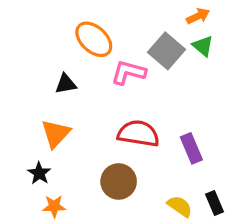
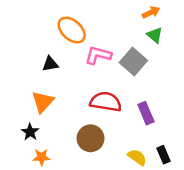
gray square: (167, 51) -> (133, 61), moved

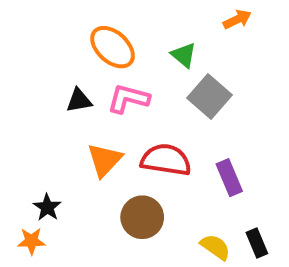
green triangle: (155, 35) -> (184, 55), moved
pink L-shape: (98, 55) -> (128, 99), moved
orange triangle: (43, 102) -> (105, 160), moved
orange star: (41, 157) -> (31, 241), moved

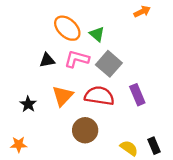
green triangle: (184, 55) -> (97, 34), moved
gray square: (209, 97) -> (109, 64), moved
purple rectangle: (229, 178) -> (137, 95), moved
black star: (47, 207) -> (28, 104), moved

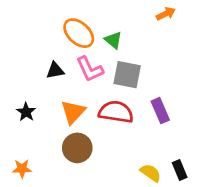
pink L-shape: (77, 59) -> (90, 69), turned -130
gray square: (109, 64) -> (127, 75), turned -30
black star: (28, 104) -> (26, 112), moved
brown circle: (85, 130) -> (77, 148), moved

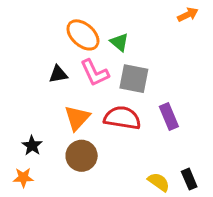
orange arrow: (166, 14) -> (188, 15), moved
black star: (26, 112) -> (32, 146), moved

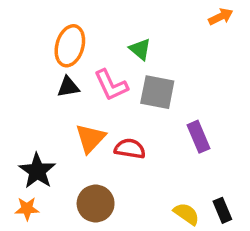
orange ellipse: (83, 35) -> (70, 46), moved, turned 64
red semicircle: (122, 118) -> (130, 149), moved, size x0.7
black star: (32, 146) -> (37, 171), size x1.5
brown circle: (82, 156) -> (96, 204), moved

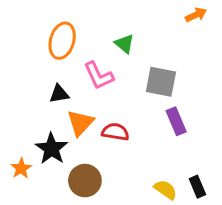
black triangle: (68, 87) -> (59, 94), moved
gray square: (157, 92) -> (161, 82), moved
black star: (37, 171) -> (51, 149), moved
orange star: (27, 209) -> (21, 168), moved, turned -30

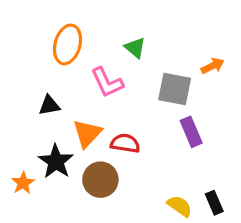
orange arrow: (196, 15) -> (213, 66), moved
black triangle: (59, 94) -> (49, 105), moved
brown circle: (85, 181) -> (100, 180), moved

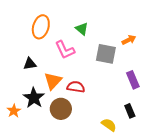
purple rectangle: (191, 132) -> (133, 80), moved
black rectangle: (214, 203) -> (130, 111), moved

